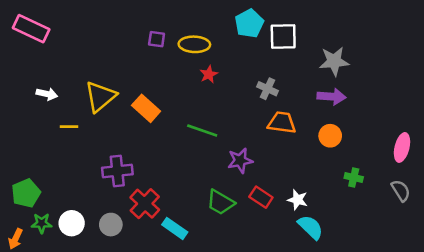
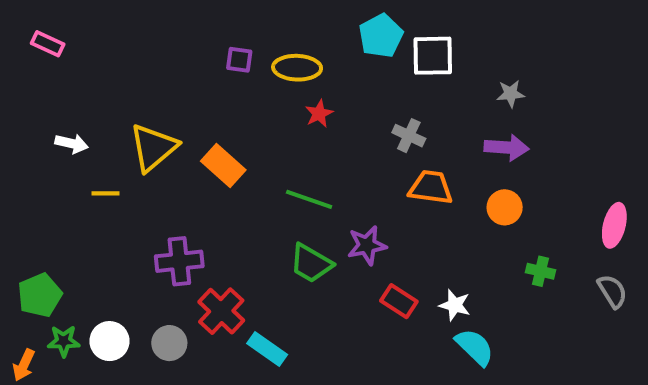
pink rectangle: (31, 29) -> (48, 44), size x0.6
gray star: (334, 61) -> (511, 94), size x0.6
green trapezoid: (220, 202) -> (311, 263), moved

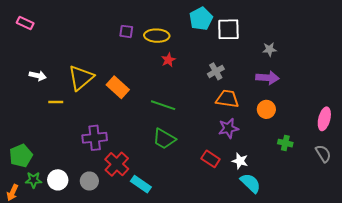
gray cross: (409, 136) -> (216, 71), turned 35
purple star: (367, 245) -> (228, 128), moved

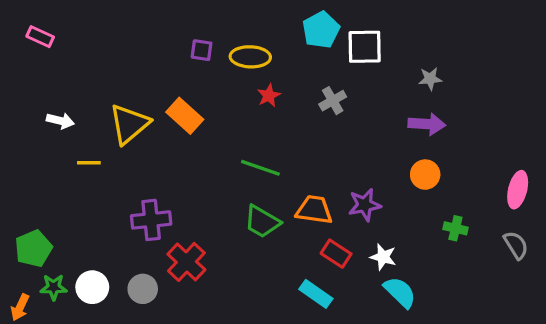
gray cross: (216, 71) -> (333, 101), moved
orange rectangle: (118, 87) -> (185, 116), moved
orange trapezoid: (227, 99) -> (314, 210), moved
cyan rectangle: (141, 184) -> (316, 294), moved

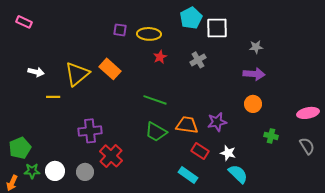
pink ellipse: (518, 190) -> (308, 113), turned 65

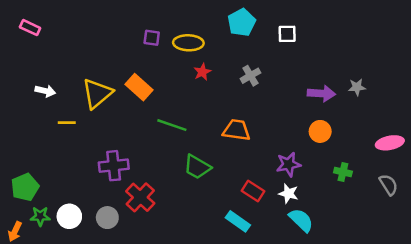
white square: (217, 28) -> (287, 34), moved, size x0.7
gray star: (256, 47) -> (357, 87), moved
green line: (155, 100) -> (172, 125), moved
purple star: (217, 122) -> (288, 164), moved
orange trapezoid: (187, 125) -> (237, 130), moved

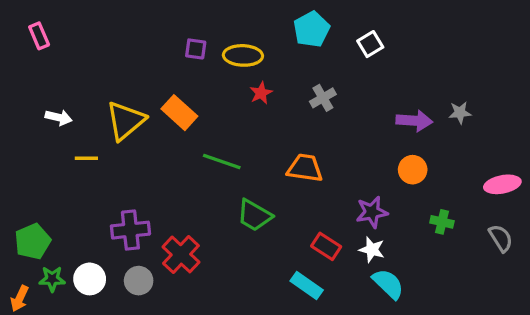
pink rectangle: (30, 28) -> (39, 36), turned 42
white square: (287, 34) -> (370, 44), turned -30
purple cross: (114, 166) -> (130, 230), moved

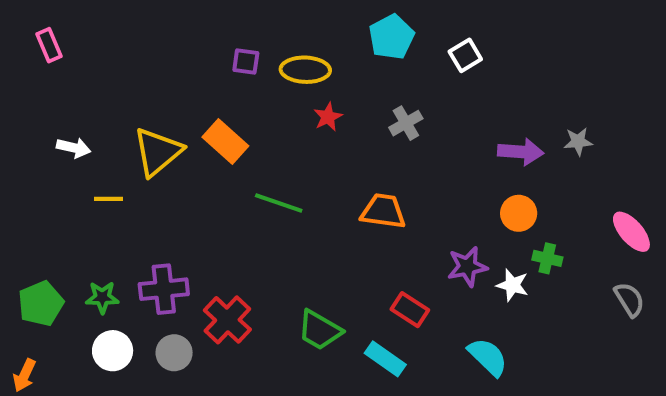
pink ellipse: (502, 184) -> (631, 232), turned 60
green trapezoid: (254, 215) -> (320, 330), moved
green cross: (442, 222) -> (547, 258), moved
white star: (372, 250) -> (512, 285), moved
green star: (52, 279) -> (102, 297), moved

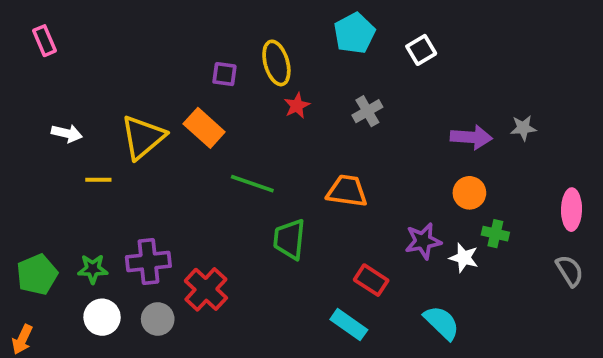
purple square: (246, 62) -> (224, 74), moved
yellow ellipse: (305, 70) -> (276, 63), turned 72
pink ellipse: (631, 232) -> (572, 210), turned 42
green trapezoid: (320, 330) -> (289, 239), moved, turned 66

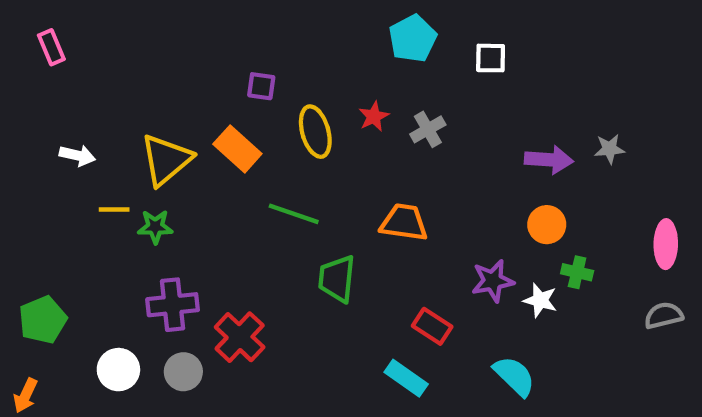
white square: (421, 50) -> (491, 58), turned 32
yellow ellipse: (276, 63) -> (315, 132), moved
red star: (297, 106) -> (374, 116), moved
green star: (93, 269) -> (155, 227), moved
gray semicircle: (570, 271) -> (664, 315), turned -72

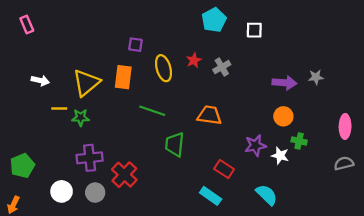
orange rectangle: (237, 149) -> (123, 77), turned 55

